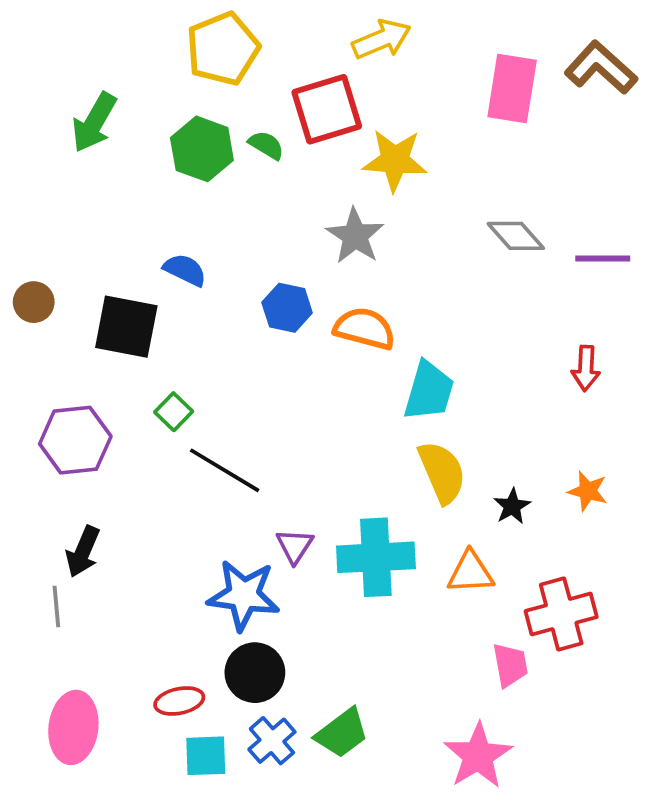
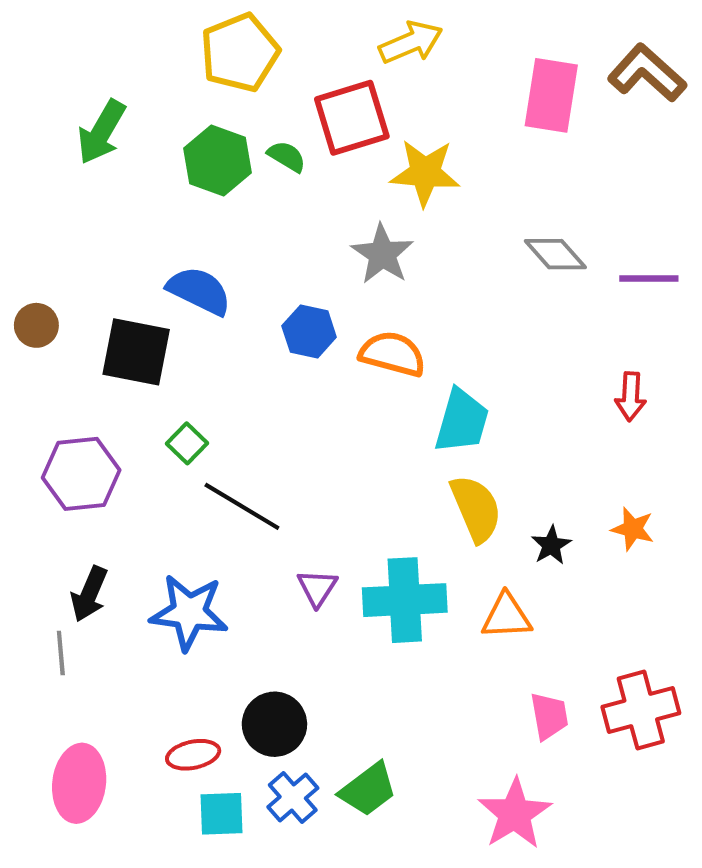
blue semicircle: (185, 270) -> (199, 291), size x1.4
blue star: (244, 595) -> (189, 612), moved
red cross: (561, 614) -> (641, 710), moved

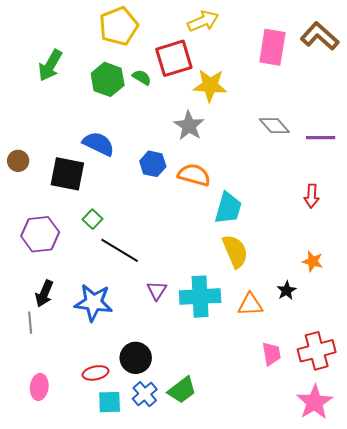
black star: (551, 545) -> (286, 291), moved
pink ellipse: (79, 783) -> (39, 387), size x0.7
pink star: (515, 814) -> (315, 402), moved

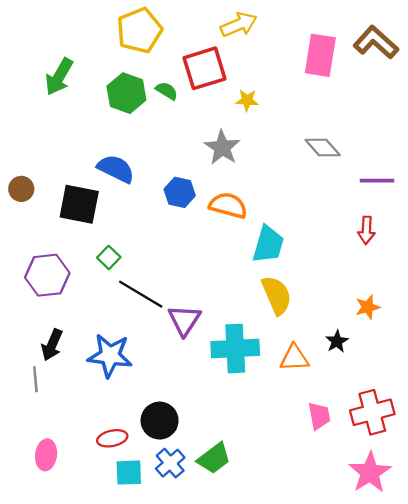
yellow star: (210, 85) -> (247, 100), size x0.6
purple line: (321, 138) -> (377, 181), moved
orange star: (313, 261) -> (368, 307), turned -30
purple triangle: (157, 291) -> (184, 320), moved, size x1.4

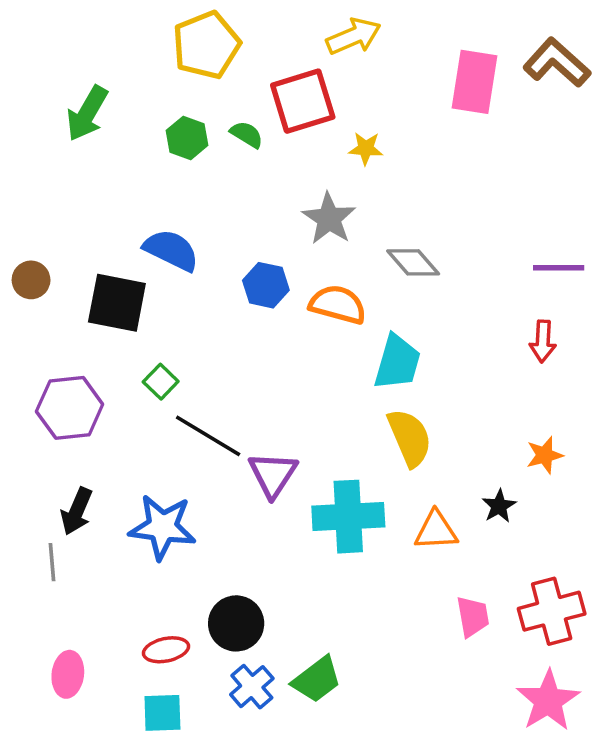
green hexagon: (126, 93) -> (187, 138), size x0.7
gray diamond: (323, 148) -> (413, 262), moved
cyan square: (129, 473) -> (162, 713), moved

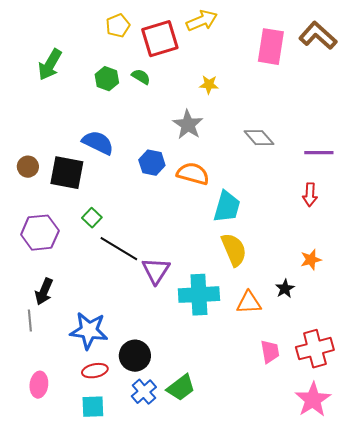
yellow pentagon: (206, 45) -> (118, 26), size x0.6
red square: (303, 101) -> (160, 39), moved
gray diamond: (413, 262) -> (259, 138), moved
brown circle: (31, 280) -> (28, 167), moved
blue star: (162, 527) -> (89, 331), moved

